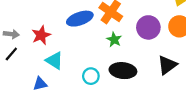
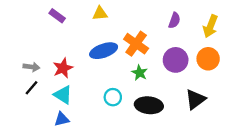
cyan triangle: (54, 61) -> (63, 95), moved
cyan circle: (91, 76) -> (113, 97), moved

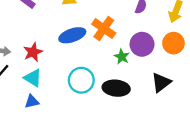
green star: (140, 73) -> (122, 57), moved
cyan circle: (113, 97) -> (81, 80), size x1.5

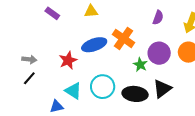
red star: (33, 52) -> (68, 60), moved
cyan triangle: (33, 78) -> (73, 91), moved
black triangle: (161, 82) -> (162, 89), moved

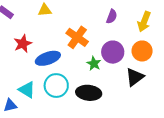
blue ellipse: (94, 45) -> (48, 58), moved
red star: (68, 60) -> (23, 44), moved
black triangle: (162, 89) -> (135, 77), moved

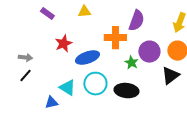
purple semicircle: (112, 16) -> (136, 21), moved, size x1.5
orange cross: (77, 37) -> (115, 38), turned -35

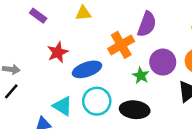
orange cross: (115, 38) -> (121, 45), turned -30

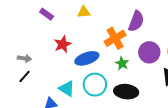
green star: (141, 75) -> (122, 63), moved

